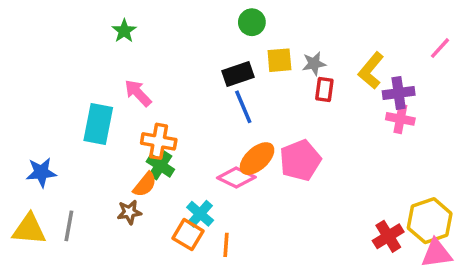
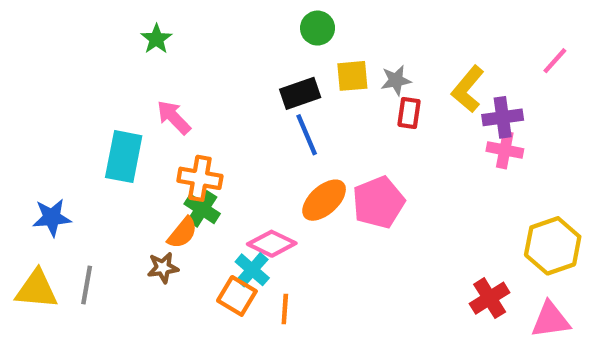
pink diamond: (236, 178) -> (272, 244), moved
yellow hexagon: (430, 221) -> (553, 246), moved

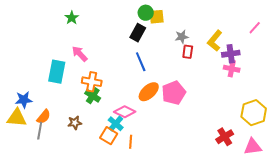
yellow square: (352, 76) -> (157, 17), moved
black rectangle: (300, 93) -> (138, 33), moved, turned -42
orange semicircle: (182, 233) -> (44, 117), moved
yellow triangle: (37, 289) -> (17, 118), moved

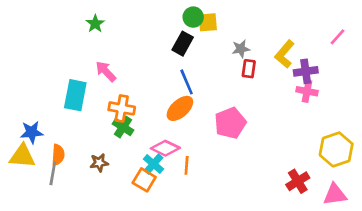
orange ellipse: (149, 92) -> (180, 108), moved
orange semicircle: (44, 117) -> (58, 155), turned -35
orange line: (131, 142) -> (187, 165), moved

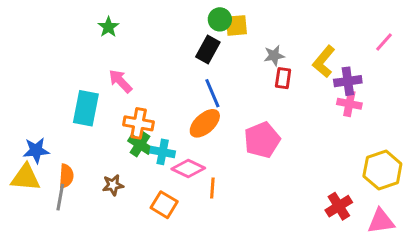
cyan cross: (153, 164) -> (163, 152), moved, turned -30

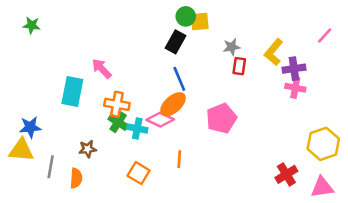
green star: (108, 27) -> (32, 25), moved, turned -30
pink diamond: (188, 169) -> (160, 120), moved
orange semicircle: (66, 176) -> (76, 178), moved
brown star: (113, 185) -> (88, 149), moved

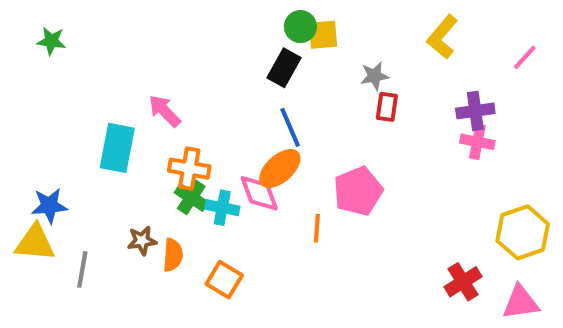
yellow L-shape: (274, 52) -> (442, 37), moved
pink diamond: (160, 120) -> (259, 193), turned 44
orange line: (179, 159) -> (317, 228), moved
orange semicircle: (76, 178) -> (173, 255), moved

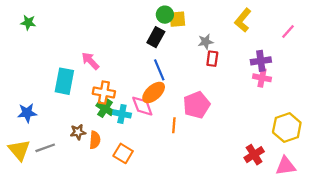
yellow triangle: (35, 243) -> (19, 150), moved, turned 45
gray line: (82, 269) -> (45, 148), turned 60

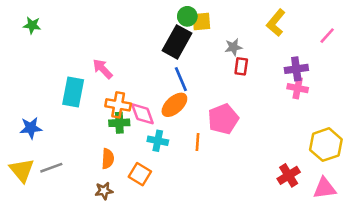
black rectangle: (156, 37) -> (177, 42), size x1.4
pink diamond: (142, 106) -> (142, 114), moved
green cross: (105, 108) -> (119, 123), turned -36
cyan cross: (122, 114) -> (158, 141), moved
brown star: (78, 132) -> (104, 191), moved

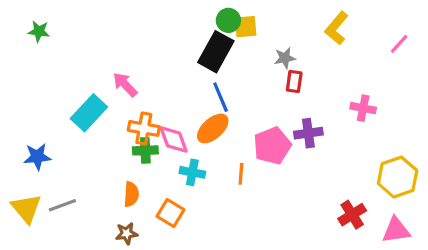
purple cross: (296, 69) -> (308, 133), moved
cyan rectangle: (73, 92) -> (89, 113), turned 32

